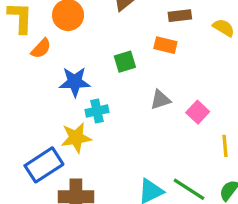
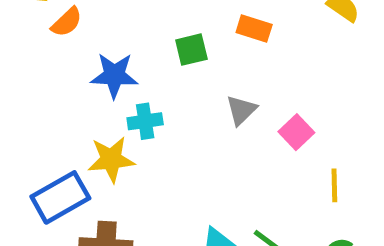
gray triangle: (160, 100) -> (241, 110), turned -30

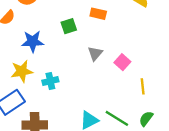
cyan cross: (145, 121) -> (50, 81), moved
yellow star: (111, 159) -> (22, 71), moved

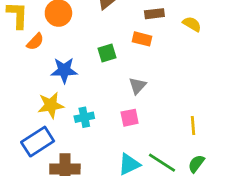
pink square: (122, 62) -> (130, 118), moved, turned 35

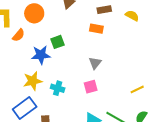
green square: (107, 53) -> (58, 42), moved
cyan cross: (84, 117) -> (58, 88), turned 32
yellow line: (193, 125) -> (137, 89), turned 72

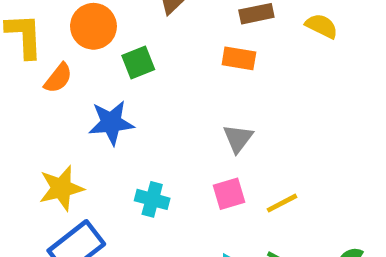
green square: (58, 42) -> (138, 63), moved
yellow star: (33, 81) -> (61, 188), moved
yellow line: (137, 89) -> (282, 203), moved

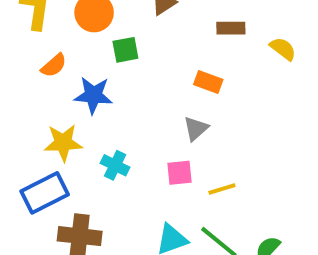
orange rectangle: (239, 58) -> (208, 82), moved
orange semicircle: (58, 78) -> (54, 65), moved
yellow star: (61, 188) -> (63, 143), moved

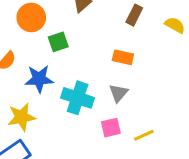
brown rectangle: (231, 28) -> (134, 15), turned -54
cyan cross: (115, 165) -> (78, 98), moved, size x1.5

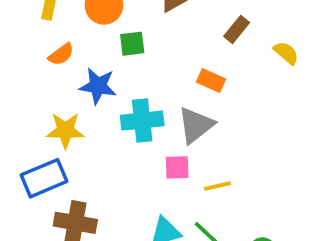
gray triangle: (118, 93) -> (196, 125), size x1.5
cyan cross: (78, 98) -> (142, 121), turned -36

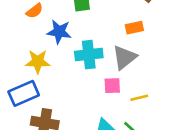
orange rectangle: (211, 81) -> (134, 28), turned -36

